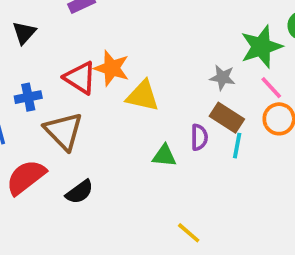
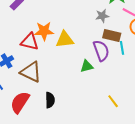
purple semicircle: (199, 137) -> (101, 51), size x1.5
black semicircle: (80, 192) -> (50, 100), turned -35
yellow line: (189, 233) -> (113, 101), turned 32

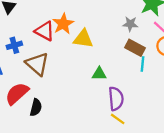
orange star: (44, 31) -> (63, 24), turned 30
purple semicircle: (101, 51) -> (116, 99), moved
black semicircle: (50, 100) -> (36, 107), moved
yellow line: (113, 101) -> (118, 119), turned -32

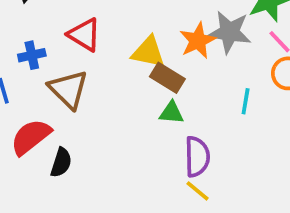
orange star: (63, 24) -> (198, 41), moved
gray star: (130, 24) -> (230, 32), size x1.6
brown rectangle: (135, 48) -> (167, 78), moved

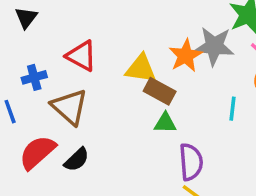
black semicircle: (61, 162) -> (77, 160), moved, turned 32

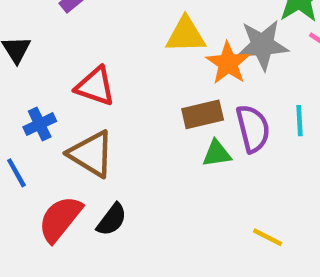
yellow triangle: (141, 69) -> (186, 35), moved
brown rectangle: (160, 91) -> (203, 114), turned -32
purple semicircle: (191, 162) -> (253, 129), moved

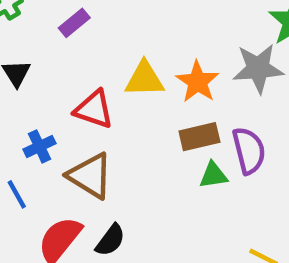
yellow triangle: (186, 35) -> (144, 79), moved
orange star: (228, 63) -> (198, 82), moved

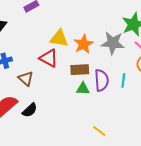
red triangle: (94, 109) -> (49, 58), moved
brown triangle: (90, 176) -> (26, 79), size x0.7

